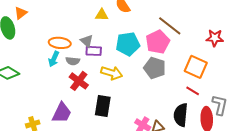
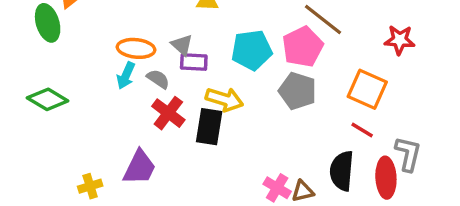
gray semicircle: (73, 61) -> (158, 79), turned -152
black rectangle: (103, 106) -> (209, 127), moved

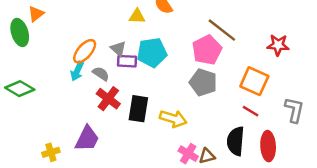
orange ellipse: (136, 48) -> (85, 51), turned -55
cyan pentagon: (252, 50) -> (152, 52), moved
yellow arrow: (224, 99) -> (173, 119), moved
gray L-shape: (408, 154) -> (294, 110), moved

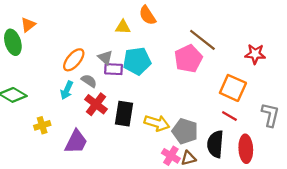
cyan arrow: (77, 71) -> (67, 90), moved
gray pentagon: (203, 82) -> (185, 131), moved
yellow cross: (51, 152) -> (42, 125), moved

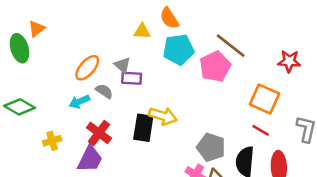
cyan pentagon: (137, 61) -> (179, 50), moved
cyan arrow: (67, 90) -> (79, 102), turned 42
red cross: (96, 104) -> (99, 133), moved
yellow arrow: (157, 123) -> (163, 116), moved

